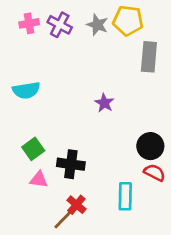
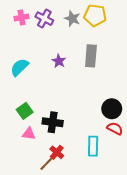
gray rectangle: (149, 57) -> (91, 56), moved
cyan semicircle: (26, 90) -> (19, 67), turned 144
purple star: (104, 103) -> (59, 61), moved

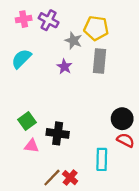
yellow pentagon: (95, 15) -> (96, 28), moved
gray star: (72, 19) -> (73, 41), moved
cyan semicircle: (19, 67) -> (21, 59), moved
red cross: (57, 152) -> (70, 178), moved

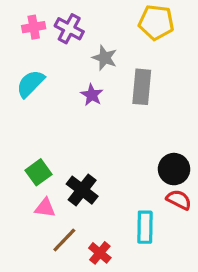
yellow pentagon: (96, 28) -> (156, 22), moved
black cross: (58, 133) -> (82, 190), turned 30
brown line: (52, 178) -> (64, 240), moved

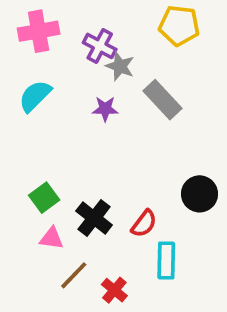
pink cross: (34, 27) -> (39, 31), size x1.5
purple cross: (69, 29) -> (100, 46), moved
gray rectangle: (142, 87) -> (163, 100), turned -48
purple star: (92, 95) -> (105, 109), turned -30
red semicircle: (179, 200) -> (144, 224), moved, turned 100

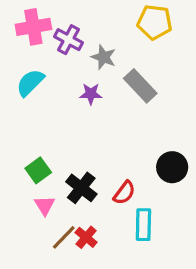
purple cross: (100, 46) -> (69, 40), moved
pink triangle: (52, 238) -> (45, 205), turned 50
red cross: (114, 290) -> (86, 237), moved

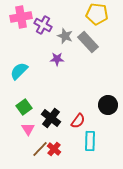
cyan semicircle: (30, 83) -> (19, 71), moved
gray rectangle: (140, 86) -> (88, 42), moved

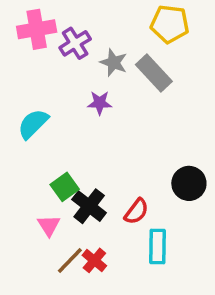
purple cross: (43, 25) -> (75, 43), turned 30
green square: (24, 107) -> (65, 187), moved

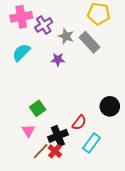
cyan semicircle: (33, 124) -> (21, 52), moved
black cross: (89, 206) -> (58, 136), moved, turned 30
cyan rectangle: (157, 246) -> (91, 143), turned 36

